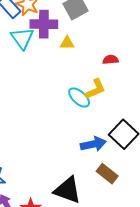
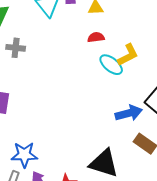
red semicircle: (111, 60) -> (96, 37), moved

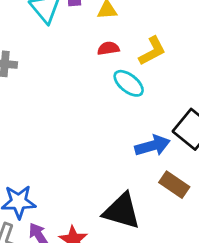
yellow L-shape: (128, 55) -> (152, 51), moved

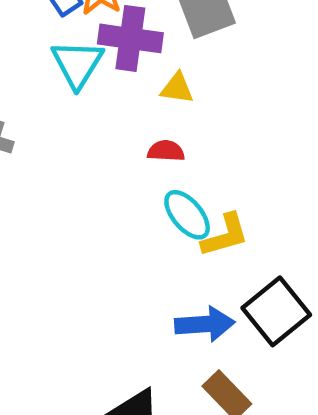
yellow L-shape: (152, 51) -> (225, 235), moved

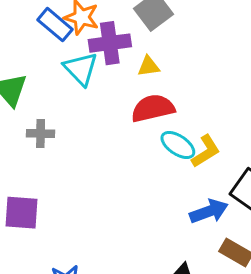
red semicircle: (166, 151) -> (153, 108), size x1.8

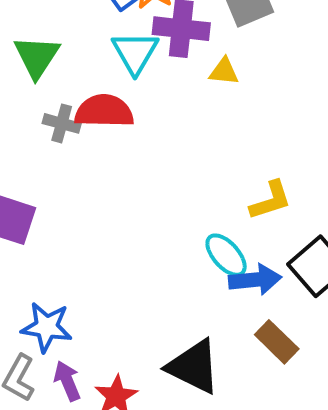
red semicircle: (153, 108) -> (104, 111), moved
cyan ellipse: (178, 145) -> (226, 255), moved

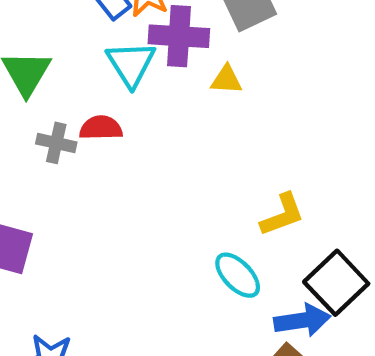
red semicircle: (104, 111) -> (101, 128), size x0.7
blue arrow: (255, 280) -> (302, 320), moved

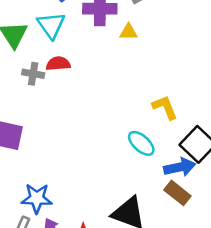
cyan triangle: (131, 64) -> (51, 25), moved
yellow L-shape: (282, 215) -> (165, 107), turned -88

